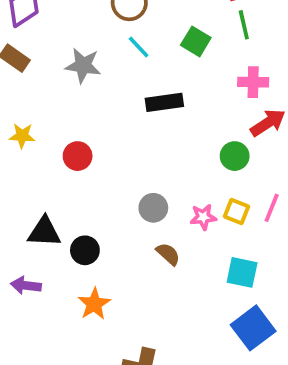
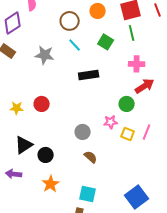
yellow star: (22, 136) -> (17, 108), moved
pink star: (203, 217) -> (111, 122), moved
black triangle: (44, 232) -> (24, 145), turned -36
cyan square: (242, 272) -> (88, 194), moved

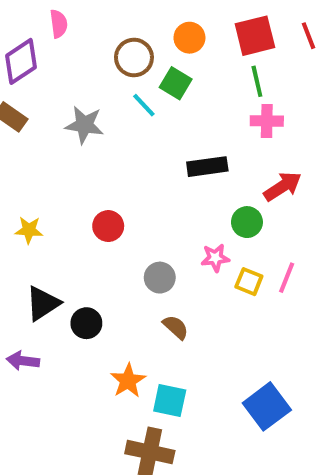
green square: (106, 42) -> (176, 83), moved
pink cross: (137, 64) -> (267, 121), moved
black rectangle: (89, 75) -> (207, 167), moved
red circle: (42, 104) -> (108, 226), moved
orange star: (51, 184) -> (128, 381), moved

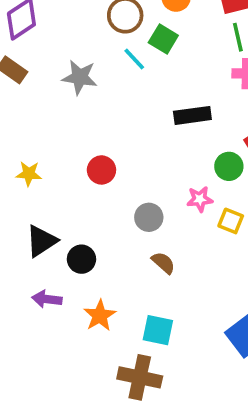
purple arrow: (23, 361) -> (47, 299), moved
orange star: (128, 381) -> (100, 316), moved

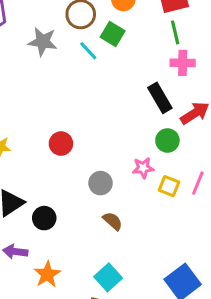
gray star: (80, 77) -> (43, 42), moved
black rectangle: (192, 115) -> (160, 98), moved, turned 68
orange star: (100, 316) -> (47, 274), moved
cyan square: (158, 330) -> (108, 277), turned 36

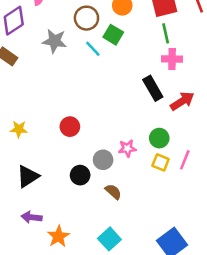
green circle: (167, 140) -> (159, 138), moved
pink star: (143, 168) -> (127, 148), moved
black circle: (44, 218) -> (80, 175), moved

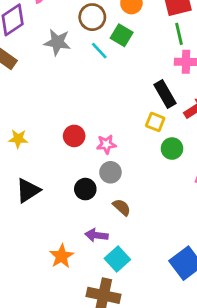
pink star: (127, 148) -> (106, 144), moved
yellow square: (161, 162) -> (155, 122), moved
purple arrow: (32, 217) -> (96, 235), moved

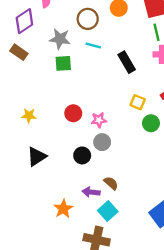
green square: (122, 35) -> (63, 63), moved, turned -35
cyan line: (99, 51) -> (93, 46), turned -32
black rectangle: (165, 94) -> (127, 62), moved
brown semicircle: (122, 207) -> (111, 183), moved

